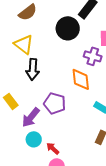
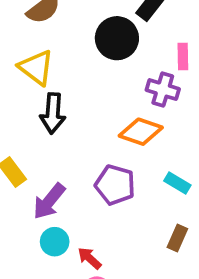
orange diamond: (81, 79) -> (141, 132), turned -65
purple pentagon: (55, 103) -> (115, 185), moved

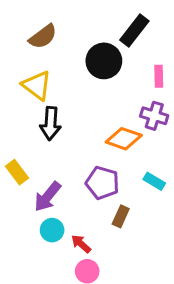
purple cross: (163, 90) -> (154, 116), moved
brown rectangle: (177, 238) -> (121, 216), moved

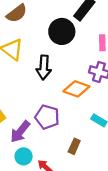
black arrow: (51, 123) -> (44, 67), moved
purple pentagon: (102, 183) -> (47, 117), moved

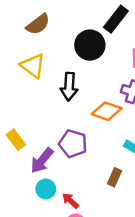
brown rectangle: (74, 146) -> (114, 177), moved

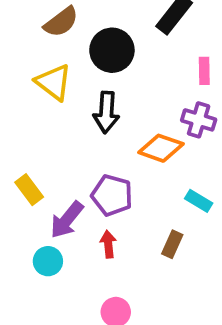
black circle: (90, 45) -> (112, 50), moved
cyan circle: (46, 189) -> (48, 261), moved
red arrow: (70, 201) -> (108, 244), moved, turned 42

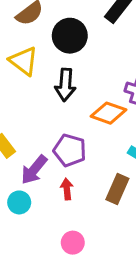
brown rectangle: (172, 244) -> (117, 189), size x1.4

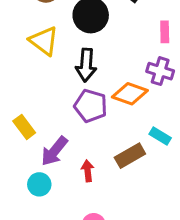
purple pentagon: (70, 150) -> (91, 106), moved
brown rectangle: (117, 189) -> (130, 156), moved, turned 36

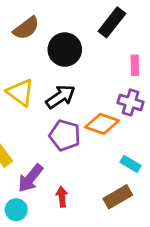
yellow triangle: (44, 41) -> (20, 92), moved
black arrow: (86, 65) -> (60, 97), turned -128
brown rectangle: (130, 156) -> (118, 197), moved

